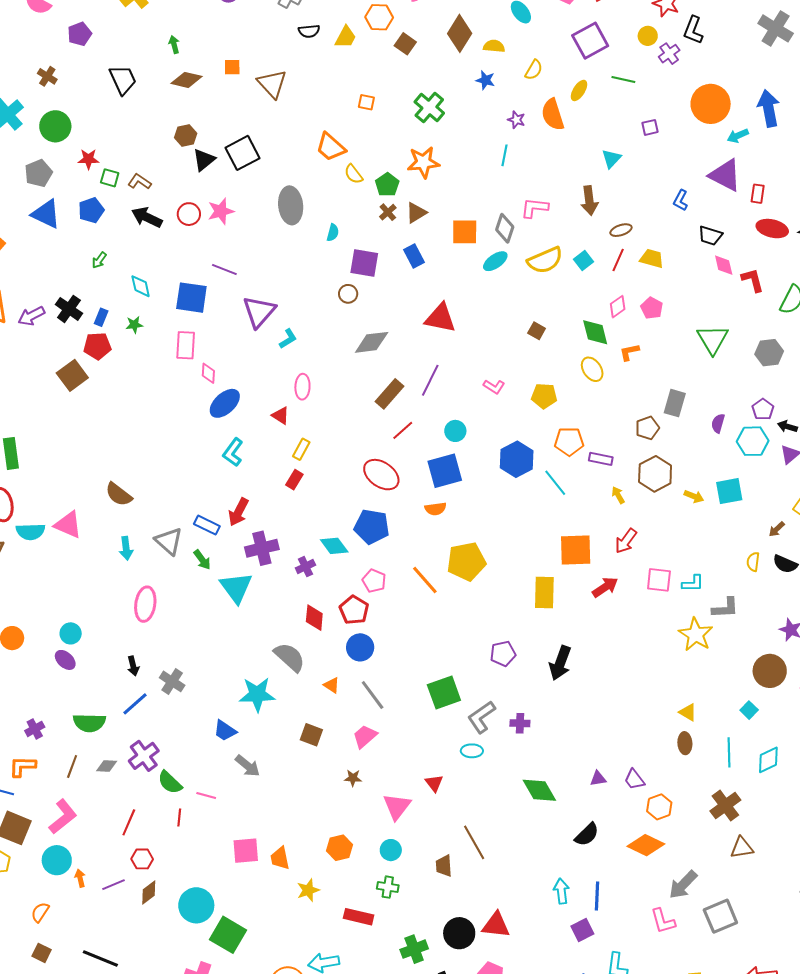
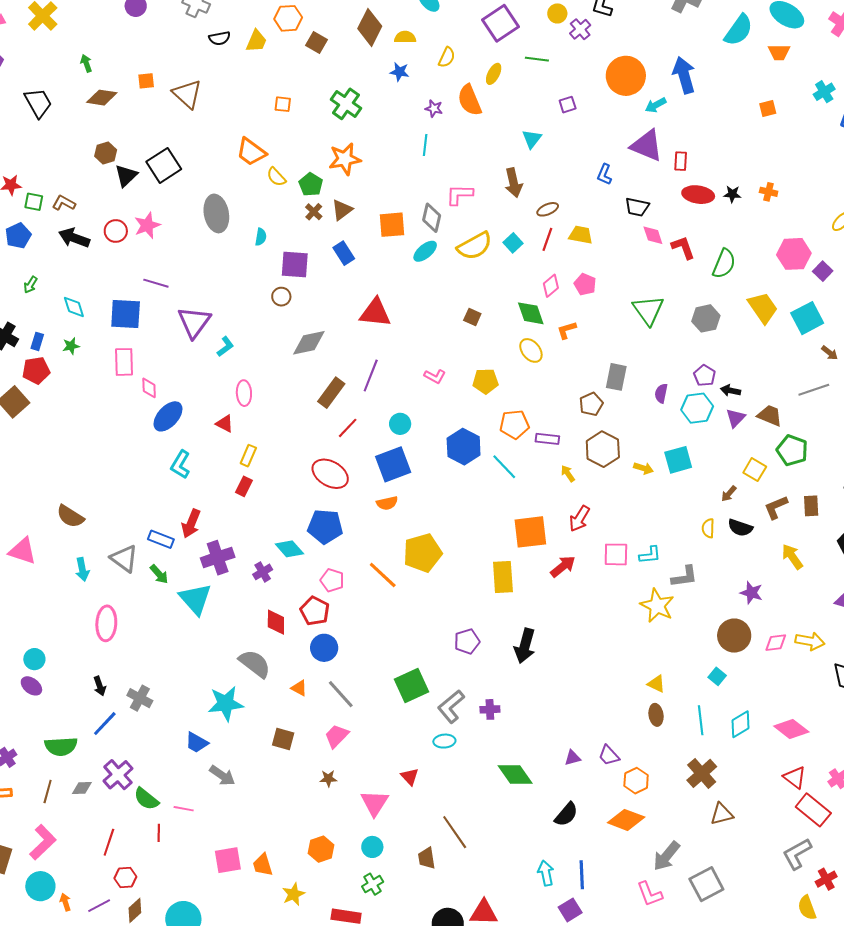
green cross: (388, 887) -> (373, 884), turned -35

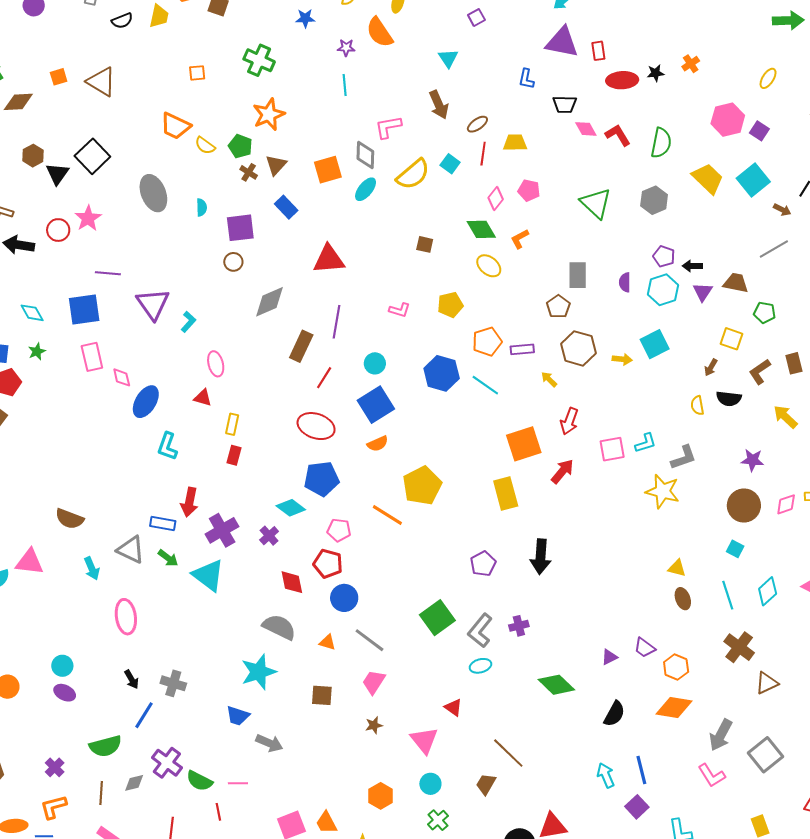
orange cross: (769, 192) -> (691, 64), turned -36
green pentagon: (792, 450) -> (765, 313), size x0.7
brown trapezoid: (427, 858) -> (486, 784), turned 50

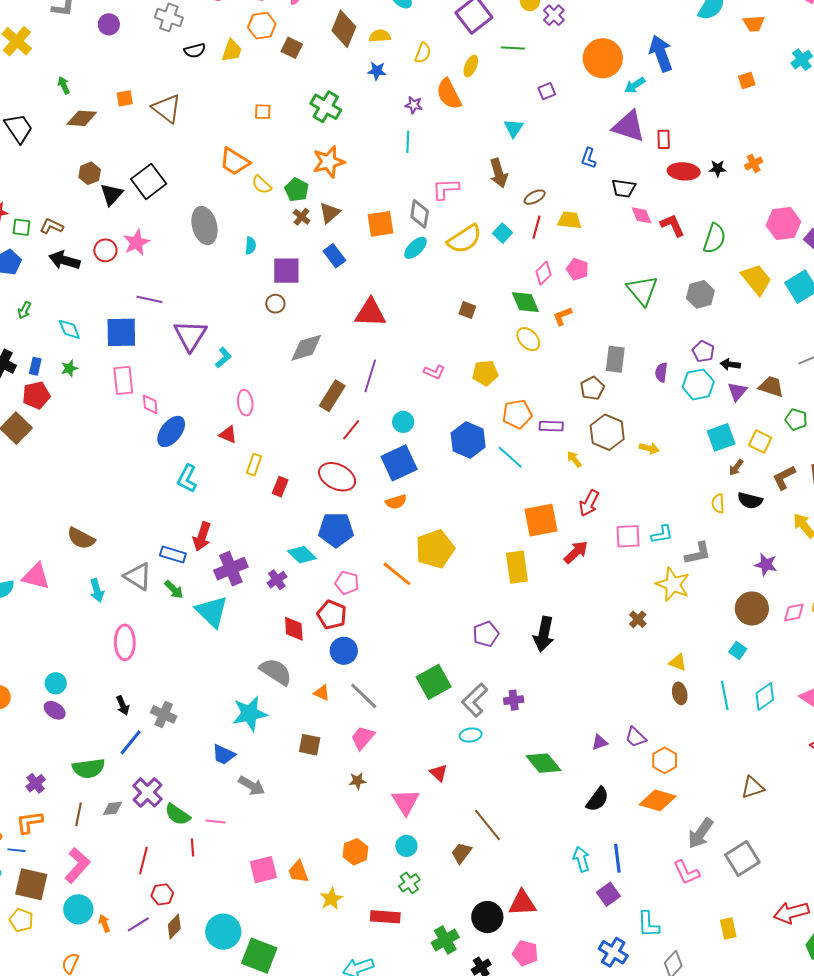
cyan square: (655, 344) -> (721, 437), moved
red rectangle: (234, 455) -> (280, 487), moved
brown cross: (739, 647) -> (638, 619), moved, size x0.6

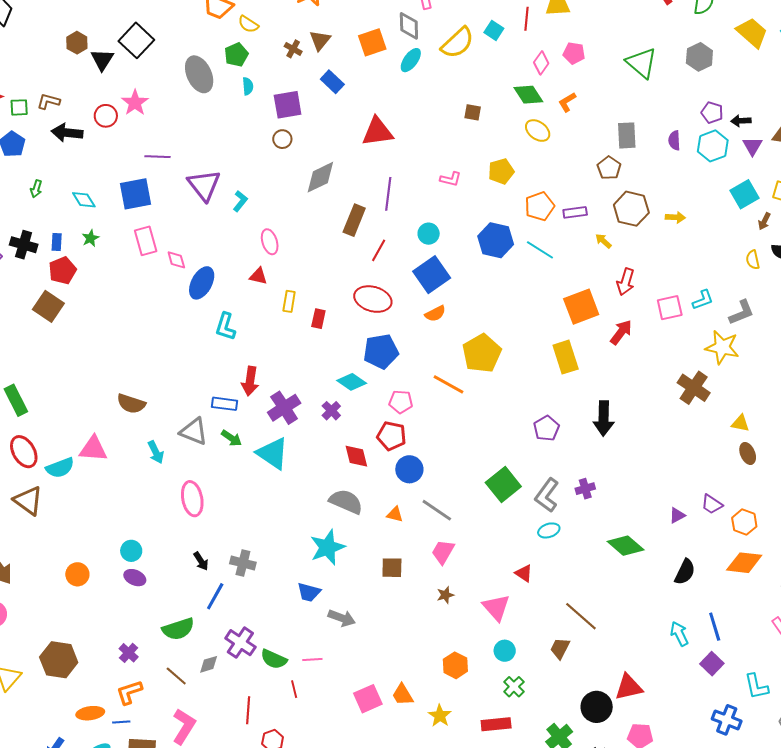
green pentagon: (297, 190) -> (236, 55), moved, turned 30
brown cross: (638, 619) -> (694, 388), size x1.8
brown line: (78, 814) -> (176, 676), turned -50

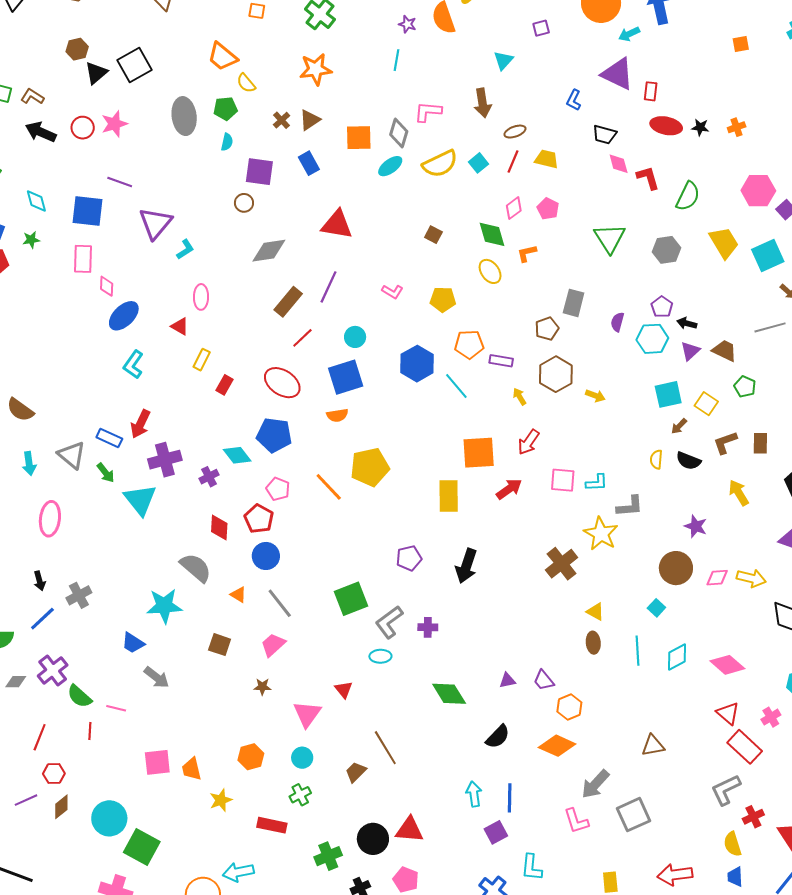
gray cross: (243, 563) -> (79, 595), turned 30

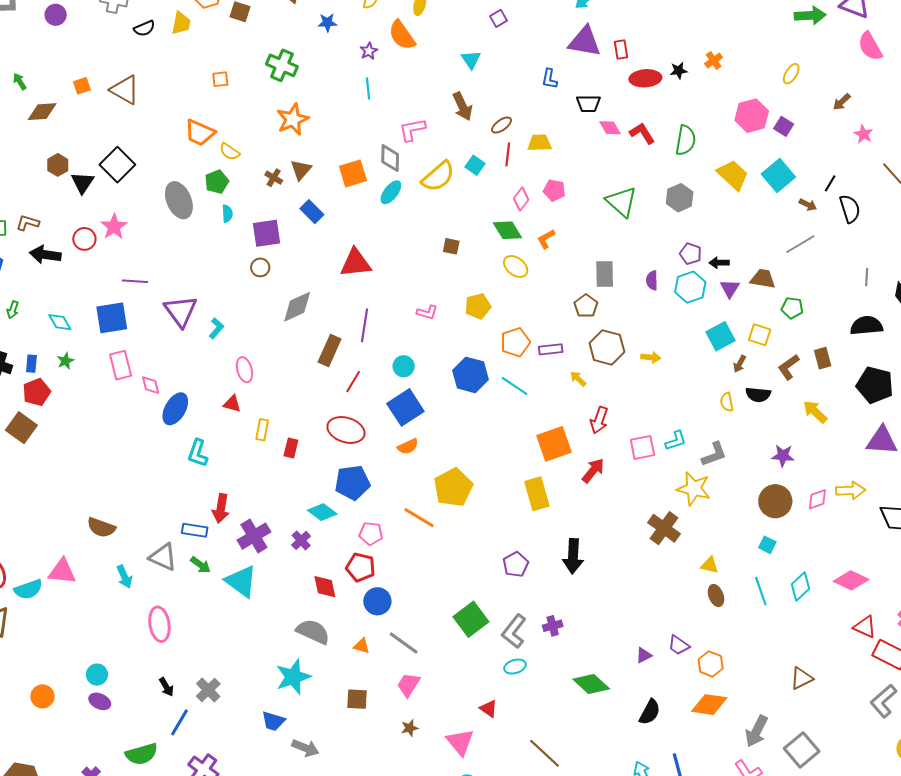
purple star: (407, 24) -> (369, 51), turned -30

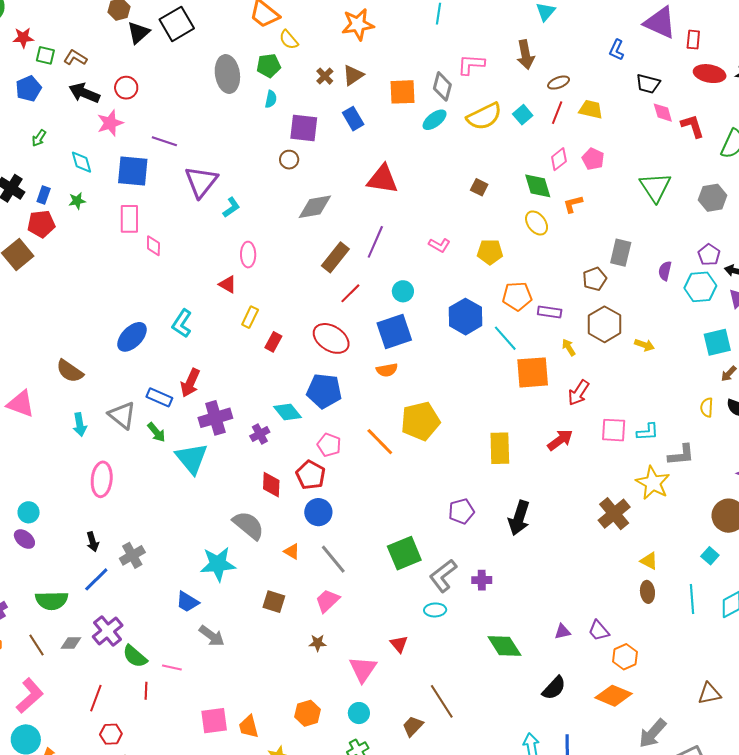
pink star: (114, 227) -> (110, 123), moved
blue ellipse: (175, 409) -> (132, 337), moved
orange square: (554, 444) -> (533, 372), moved

